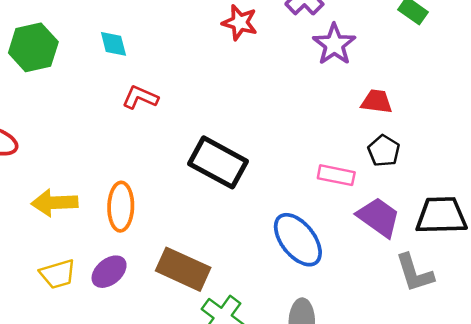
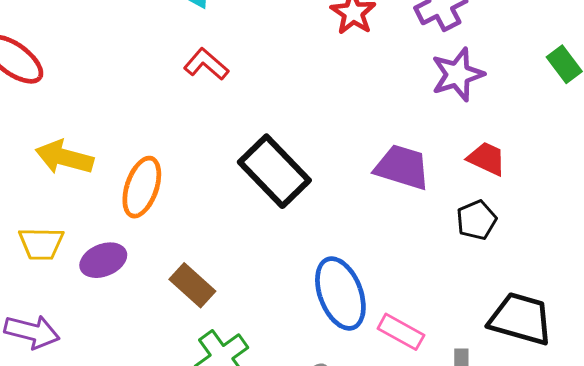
pink rectangle: (336, 175) -> (401, 332), moved
purple trapezoid: (379, 217) -> (402, 167), moved, turned -36
brown rectangle: (183, 269) -> (192, 285), size x0.7

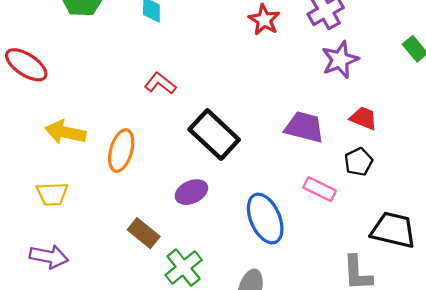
red L-shape: (206, 64) -> (160, 83), moved
purple ellipse: (103, 260) -> (191, 192), moved
brown rectangle: (192, 285) -> (144, 233), moved
pink rectangle: (401, 332) -> (320, 189), moved

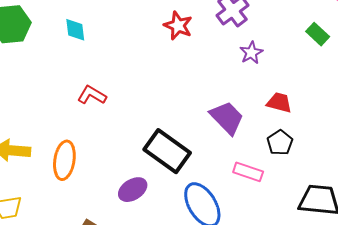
purple star: (340, 60) -> (251, 53), size x0.7
purple trapezoid: (304, 127) -> (227, 118), turned 39
black rectangle: (214, 135) -> (167, 151), moved

